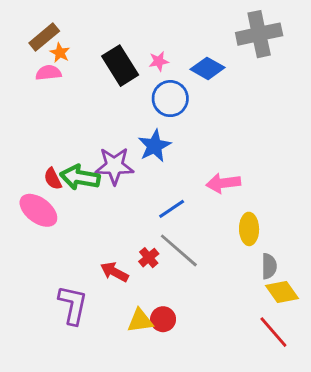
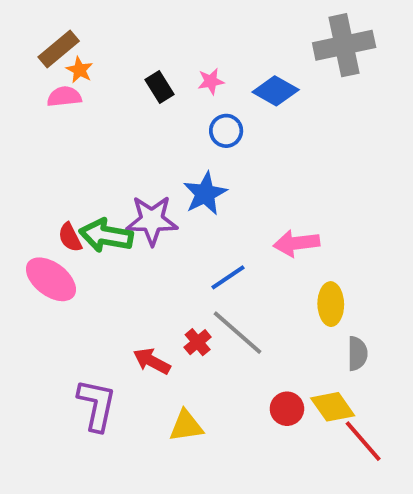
black rectangle: (120, 66) -> (159, 87), size x0.6
blue circle: (170, 99) -> (226, 131), size x0.7
yellow diamond: (282, 292) -> (333, 407), moved
red circle: (163, 319) -> (287, 409), moved

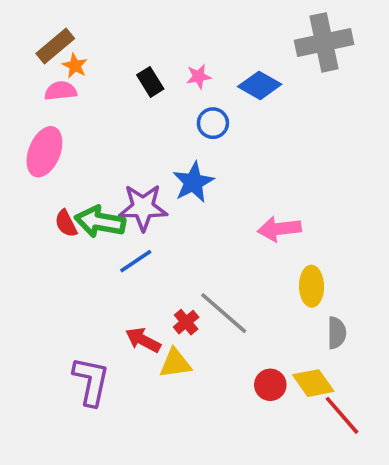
blue line: (228, 277) -> (136, 261), moved
pink ellipse: (51, 279) -> (44, 152), moved, turned 75
yellow triangle: (186, 426) -> (175, 363), moved

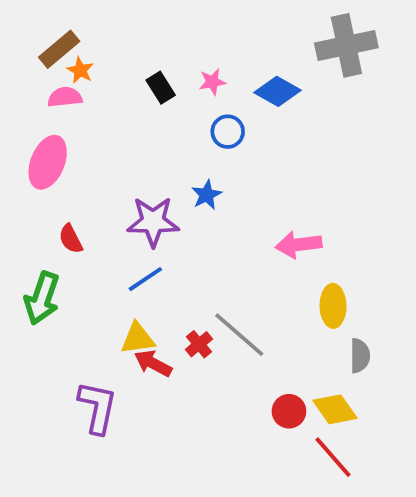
blue star: (193, 182) -> (207, 195), size x0.7
green arrow: (100, 222) -> (42, 298), moved, turned -81
yellow triangle: (175, 363) -> (138, 338), moved
red line: (342, 415) -> (333, 457), moved

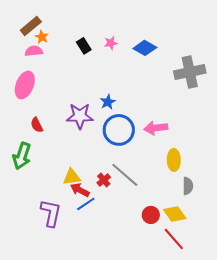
gray cross: (346, 45) -> (190, 72), moved
blue circle: (228, 132) -> (119, 130), moved, size x1.8
blue line: (145, 279) -> (86, 204), moved

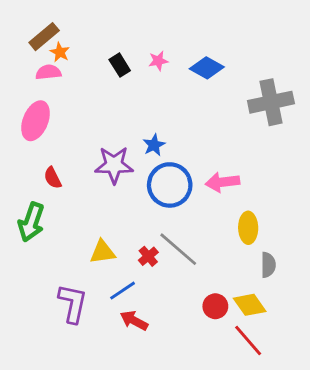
red arrow: (80, 190) -> (134, 321), moved

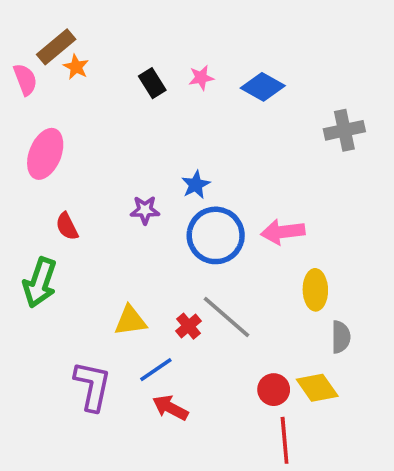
pink semicircle: (48, 72) -> (25, 80), moved, turned 75
gray cross: (271, 102) -> (344, 130), size x0.7
purple star: (114, 165) -> (145, 210), size x0.6
red line: (248, 341) -> (285, 440), moved, turned 36

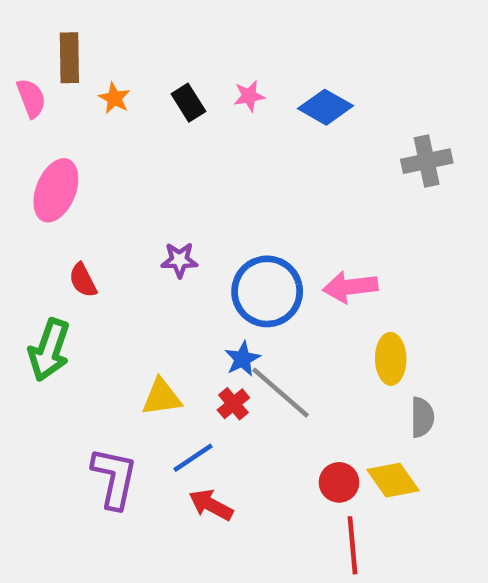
brown rectangle: (56, 47) -> (69, 58), turned -51
orange star: (76, 67) -> (114, 98), moved
blue star: (196, 185) -> (242, 359), moved

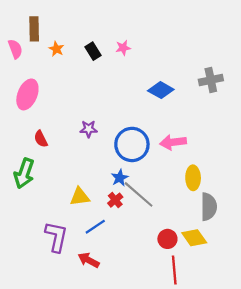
blue diamond: (326, 107) -> (161, 90), moved
gray semicircle: (422, 417) -> (209, 207), size x1.4
red arrow: (211, 505) -> (89, 260), moved

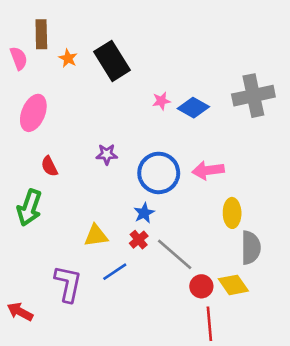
pink star: (123, 48) -> (161, 101), moved
black rectangle: (93, 51) -> (112, 61), size x1.8
gray cross: (211, 80) -> (253, 96), size x1.4
gray line: (139, 194) -> (175, 254), moved
red arrow: (89, 260) -> (20, 312), moved

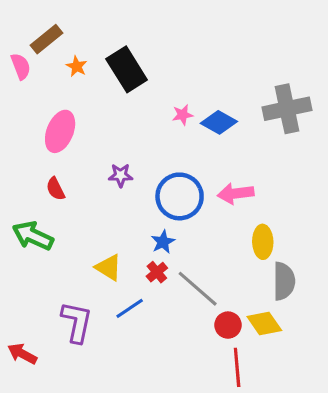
brown rectangle: (41, 34) -> (46, 39), turned 52
pink ellipse: (33, 113) -> (60, 131), moved
green arrow: (29, 208) -> (33, 236), turned 96
yellow triangle: (96, 236) -> (108, 268), turned 40

